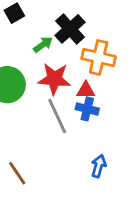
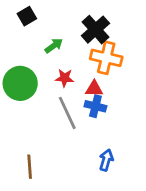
black cross: (70, 29) -> (95, 30), moved
red star: (54, 79) -> (65, 78), size x0.6
brown line: (17, 173) -> (30, 167), turned 30

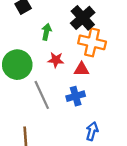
green arrow: (54, 46) -> (46, 32), turned -42
blue cross: (95, 106) -> (76, 96), moved, turned -30
gray line: (67, 113) -> (42, 95), moved

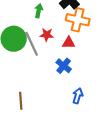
gray line: (42, 95) -> (32, 44), moved
blue cross: (76, 96) -> (64, 66), turned -35

